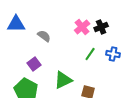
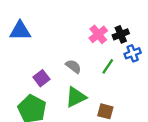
gray semicircle: (44, 36) -> (73, 66), moved
blue cross: (113, 54) -> (133, 53), moved, turned -32

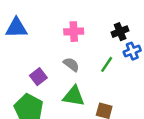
pink cross: (98, 34) -> (74, 32), moved, turned 36
green triangle: (76, 97) -> (74, 96), turned 35

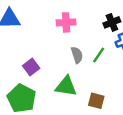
gray semicircle: (71, 64) -> (77, 55), moved, turned 35

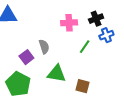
pink cross: (66, 22) -> (69, 23), moved
gray semicircle: (77, 55) -> (44, 47), moved

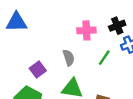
gray semicircle: (44, 47) -> (69, 58), moved

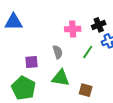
purple square: (38, 70) -> (32, 62), turned 32

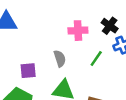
black cross: (99, 25) -> (110, 26), turned -32

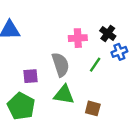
gray semicircle: (60, 59) -> (60, 65), size x1.5

